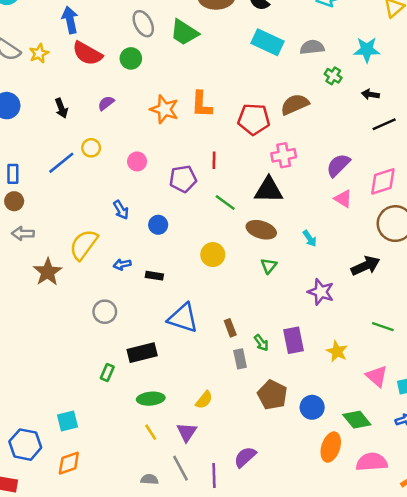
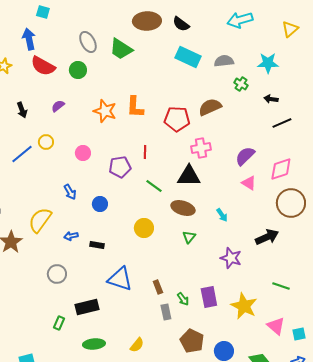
yellow star: (337, 351) -> (244, 306), size x1.5

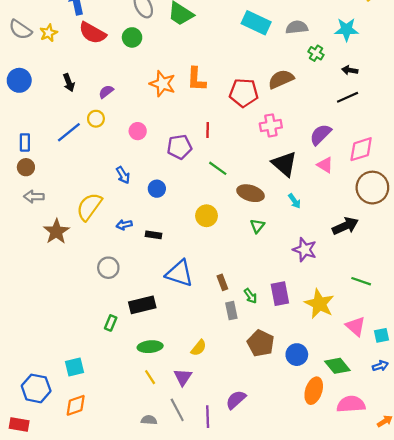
purple semicircle: (58, 106) -> (106, 92), moved
black line: (282, 123) -> (348, 97), moved
black triangle: (189, 176) -> (284, 164), moved, turned 40

